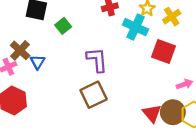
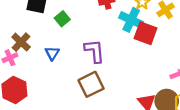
red square: (163, 52) -> (146, 33), moved
blue triangle: (38, 62) -> (52, 53), moved

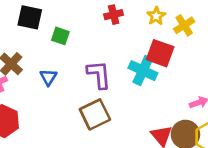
green square: (62, 19) -> (60, 36), turned -32
cyan cross: (131, 20) -> (143, 71), moved

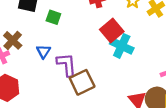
red square: (160, 53) -> (112, 31), moved, turned 30
purple L-shape: (99, 75) -> (67, 65), moved

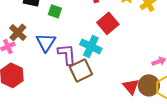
cyan cross: (122, 46) -> (91, 46), moved
blue triangle: (44, 51) -> (46, 42), size x1.5

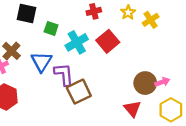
cyan cross: (91, 46) -> (77, 42), moved, turned 35
brown circle: (149, 85) -> (145, 83), moved

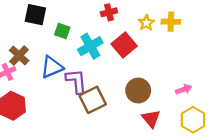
yellow star: (128, 12) -> (146, 23), moved
yellow cross: (151, 20) -> (171, 22), turned 35
blue triangle: (41, 62) -> (52, 67), turned 35
brown circle: (145, 83) -> (138, 91), moved

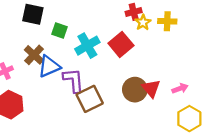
red cross: (109, 12) -> (134, 12), moved
brown cross: (19, 56) -> (34, 55), moved
red triangle: (151, 119) -> (151, 88), moved

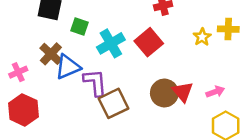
yellow cross: (167, 21) -> (228, 29), moved
yellow star: (143, 22) -> (202, 37), moved

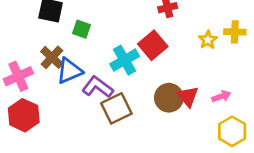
cyan cross: (111, 43) -> (125, 60), moved
pink cross: (18, 72) -> (18, 76), size x1.5
purple L-shape: (95, 83) -> (98, 87), turned -48

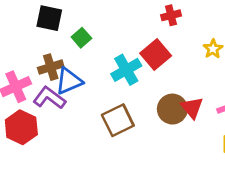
green square: (82, 29) -> (81, 38), turned 30
brown cross: (52, 57) -> (51, 67), turned 30
purple L-shape: (98, 87) -> (49, 98), moved

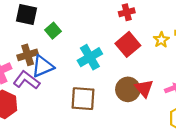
red square: (156, 54) -> (128, 44), moved
brown square: (118, 120) -> (83, 99), turned 30

